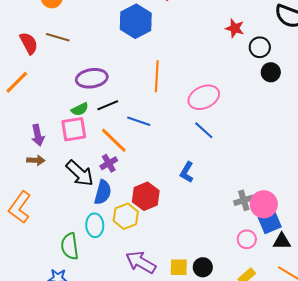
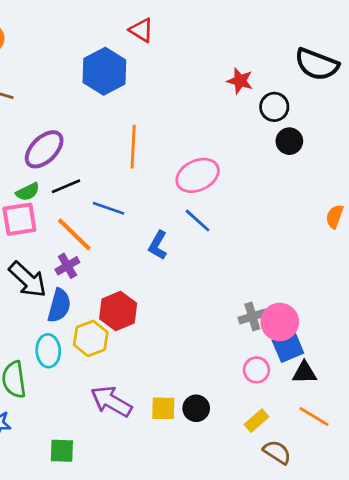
purple ellipse: (92, 78) -> (44, 149), turned -36
blue L-shape: (187, 172) -> (158, 245), moved

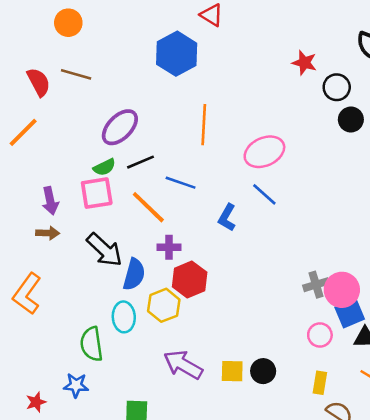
purple cross: (67, 266) -> (169, 247), moved, turned 30
yellow rectangle: (256, 421) -> (320, 383), turned -40

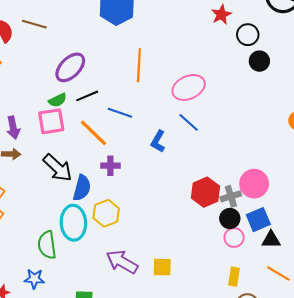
red star: (304, 63) -> (221, 15), turned 30
red hexagon: (190, 280) -> (205, 192), moved
pink circle: (342, 290) -> (254, 184), moved
cyan ellipse: (124, 317) -> (73, 223), size x1.4
black circle: (263, 371) -> (230, 219), moved

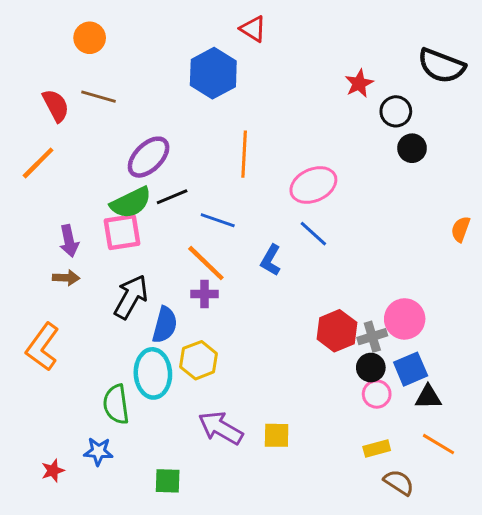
green semicircle: (58, 100) -> (131, 203), size x1.6
orange line: (93, 133) -> (206, 263), moved
black arrow: (58, 168) -> (131, 297), turned -104
yellow rectangle: (234, 277) -> (377, 449), turned 66

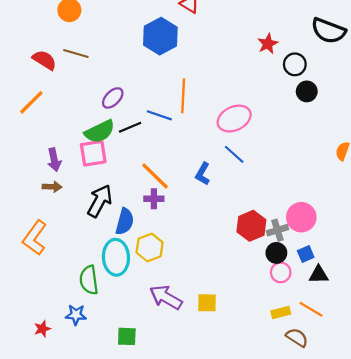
red semicircle: (56, 106) -> (44, 60), turned -30
purple ellipse: (149, 157) -> (113, 98), size x0.7
blue line: (218, 220) -> (159, 115), moved
blue square: (411, 369) -> (306, 254), size x0.7
orange line: (439, 444) -> (311, 309), moved

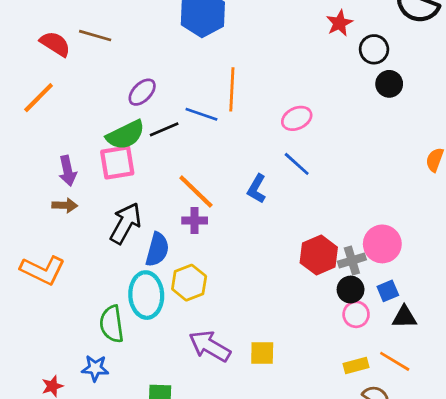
pink ellipse: (234, 119) -> (297, 118), size x0.7
orange L-shape: (35, 238) -> (43, 270), turned -100

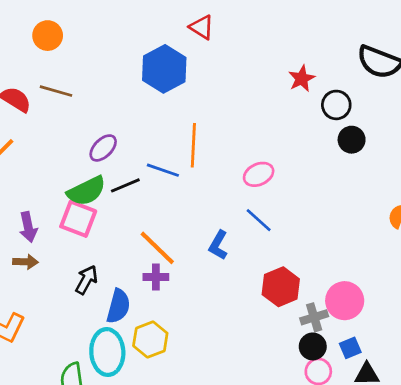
pink square: (117, 163) -> (78, 219), turned 30
black arrow: (126, 223) -> (86, 280), size x0.7
red hexagon: (319, 255) -> (281, 287), moved

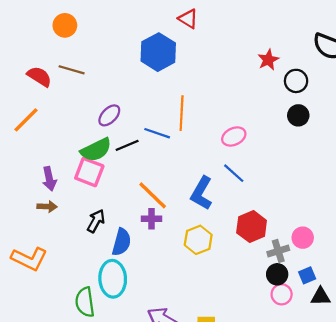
black circle: (352, 140) -> (298, 115), moved
blue L-shape: (218, 245) -> (202, 193), size x1.4
pink circle: (345, 301) -> (303, 238), size x0.7
yellow hexagon: (150, 340) -> (198, 240), moved

